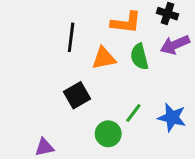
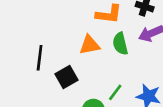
black line: (71, 37) -> (40, 58), moved

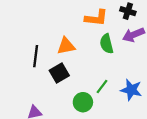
orange triangle: (90, 45) -> (66, 46), moved

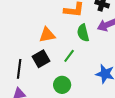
black line: (36, 56) -> (19, 69), moved
green line: (102, 86) -> (69, 56), moved

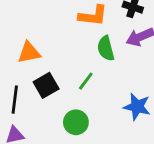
orange triangle: (47, 35) -> (29, 53), moved

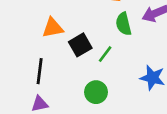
black square: (46, 85) -> (80, 45), moved

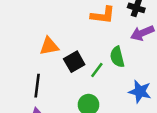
green semicircle: (124, 24) -> (117, 57), moved

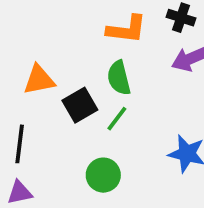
green semicircle: (117, 57) -> (119, 78), moved

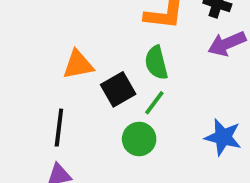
green circle: (103, 175) -> (139, 139), moved

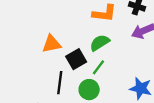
green semicircle: (156, 63) -> (100, 43), turned 72
black line: (59, 128) -> (60, 83), moved

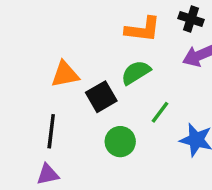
green line: (98, 67) -> (160, 112), moved
black line: (60, 83) -> (51, 131), moved

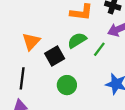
orange triangle: (65, 74) -> (31, 41), turned -36
green line: (160, 112) -> (99, 49), moved

